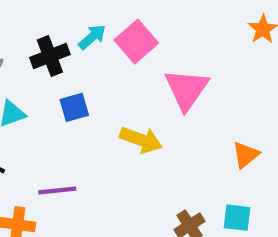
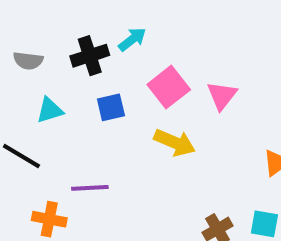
pink square: (136, 42) -> (169, 87), moved
pink triangle: (187, 89) -> (222, 96), size x0.7

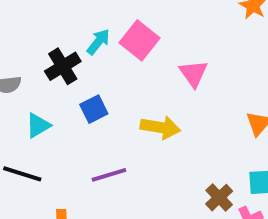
pink square: (169, 87) -> (140, 40), moved
purple line: (90, 188) -> (109, 175), moved

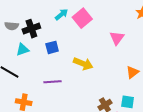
black cross: (63, 66) -> (31, 29), moved
pink triangle: (193, 74) -> (117, 38), moved

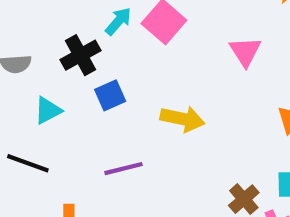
black cross: (31, 29) -> (80, 55), moved

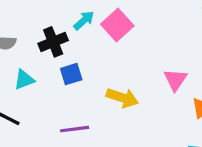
pink triangle: (245, 52) -> (175, 80), moved

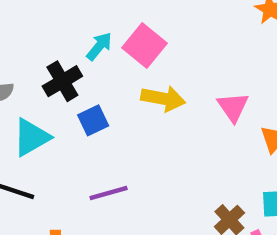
cyan triangle: (24, 80) -> (31, 137), size x1.4
yellow arrow: (122, 98) -> (163, 99), moved

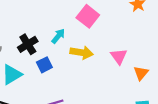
cyan arrow: (99, 46) -> (58, 36), moved
pink square: (145, 46) -> (88, 16), moved

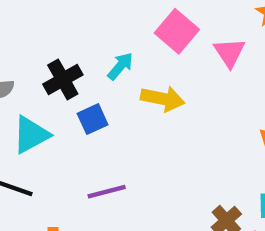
pink triangle: (119, 56) -> (229, 53), moved

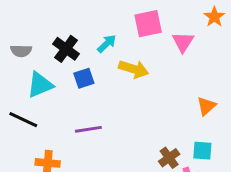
pink square: (177, 31) -> (148, 24), turned 32
black cross: (63, 79) -> (66, 49), turned -30

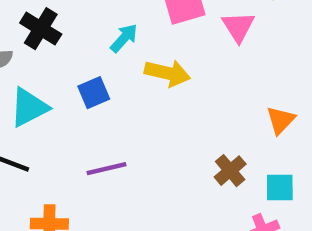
black cross: (66, 49) -> (41, 29), moved
brown cross: (169, 158) -> (230, 171), moved

